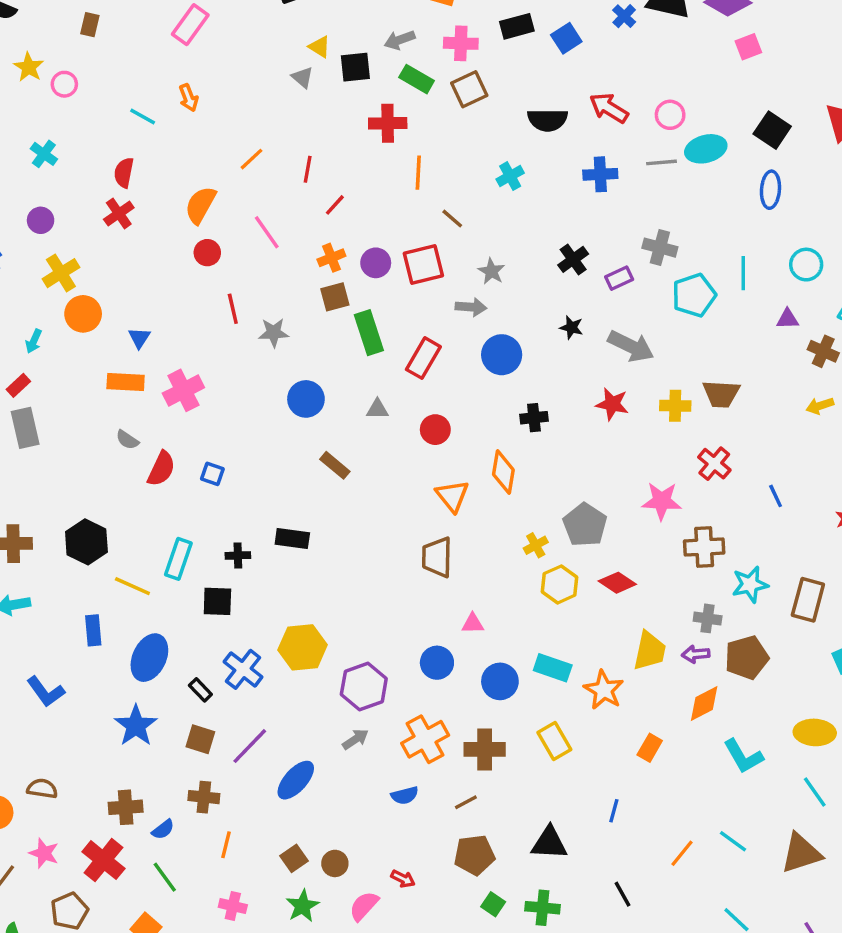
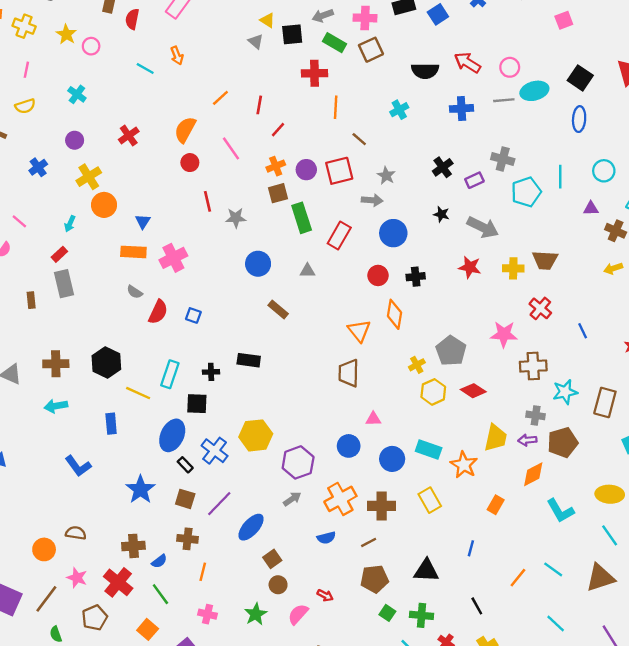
red semicircle: (124, 173) -> (132, 19), moved
red circle: (435, 430) -> (378, 275), moved
blue ellipse: (149, 658) -> (172, 435), moved
brown square: (294, 858) -> (272, 559), moved

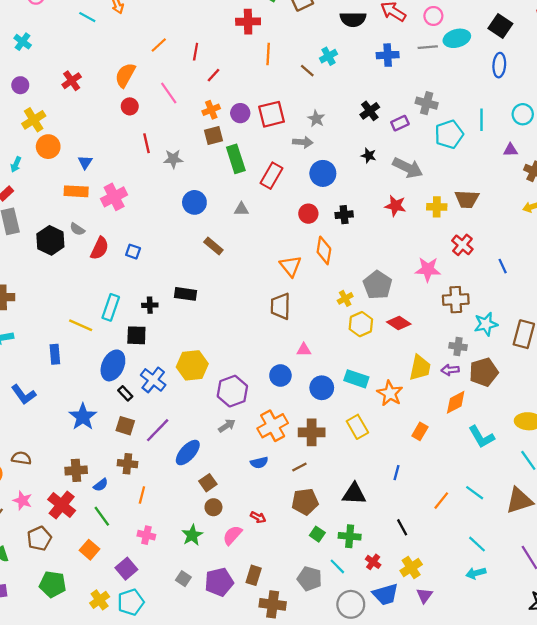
brown line: (359, 139) -> (307, 71), moved
black hexagon: (106, 362) -> (50, 240), moved

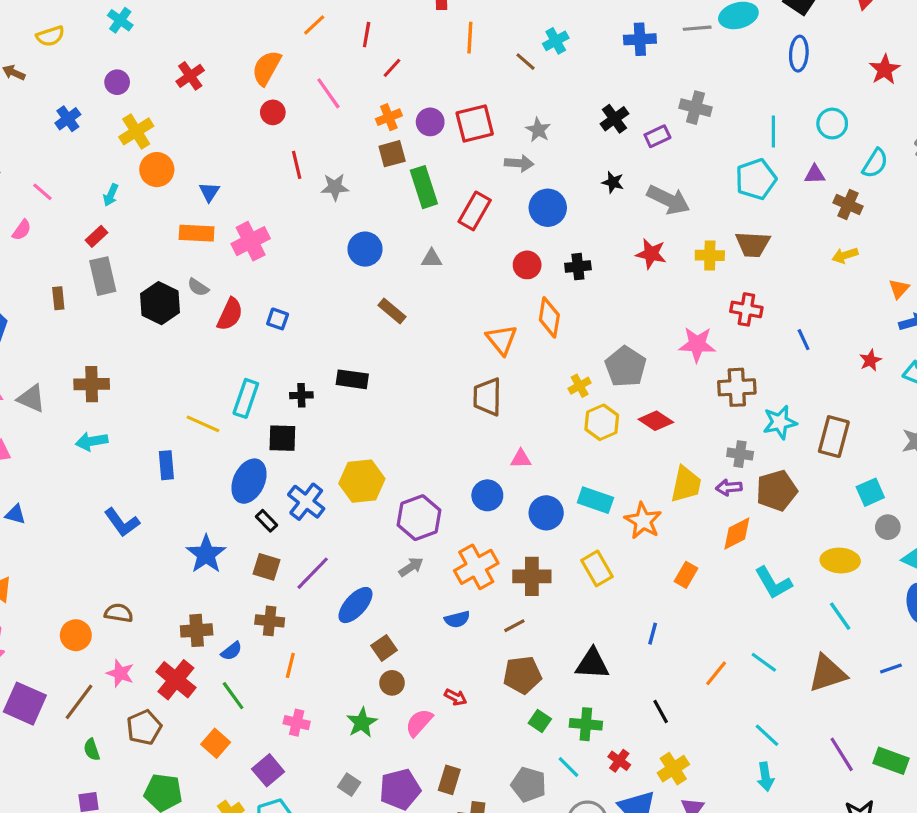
cyan pentagon: (449, 134) -> (756, 179), moved
red cross: (462, 245) -> (746, 309), turned -30
cyan arrow: (476, 573) -> (765, 777), turned -84

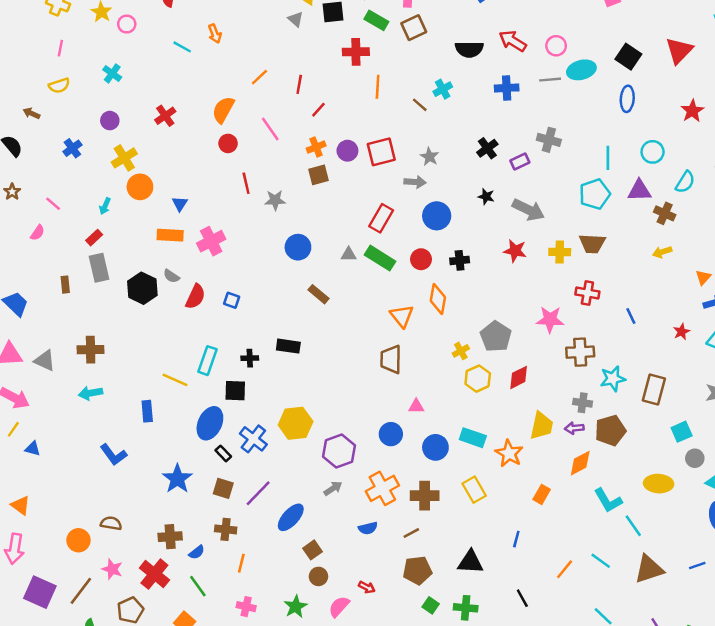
purple triangle: (815, 174) -> (639, 190), size x1.5
green rectangle: (424, 187) -> (380, 258), moved, turned -40
red diamond: (656, 421) -> (519, 377), turned -60
cyan line: (840, 616) -> (633, 526), moved

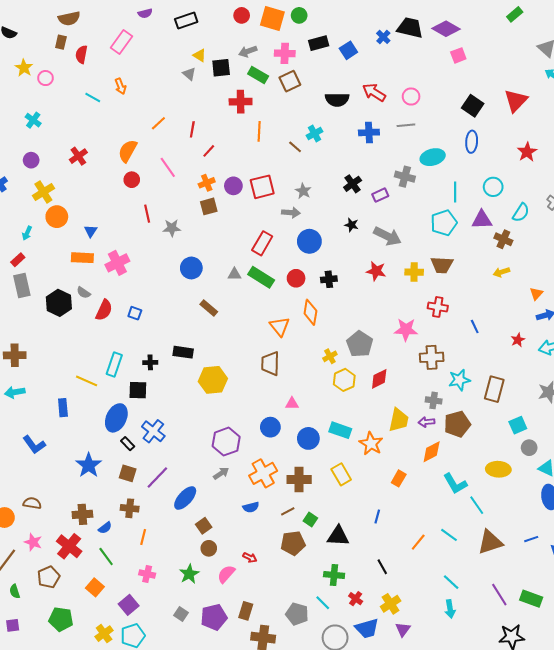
cyan ellipse: (581, 70) -> (433, 157), moved
yellow hexagon: (296, 423) -> (213, 380), moved
green square: (431, 605) -> (310, 520), moved

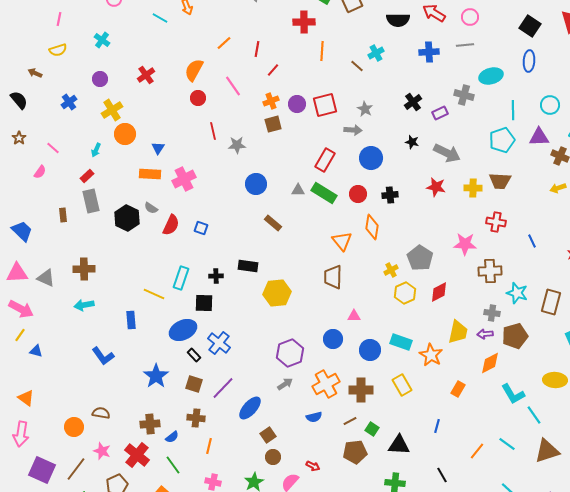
cyan star: (459, 380) -> (517, 293), turned 30
blue ellipse: (116, 418) -> (183, 330), turned 40

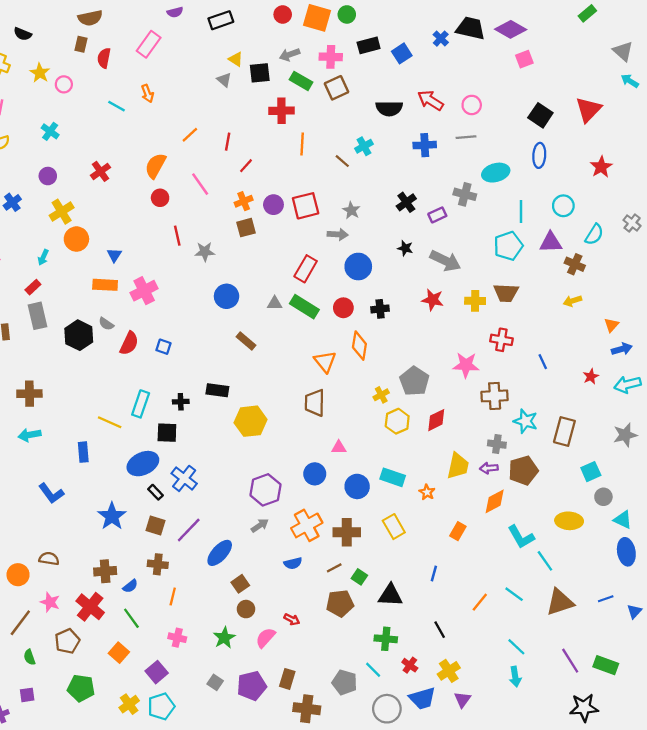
orange star: (431, 355) -> (427, 492), size x0.6

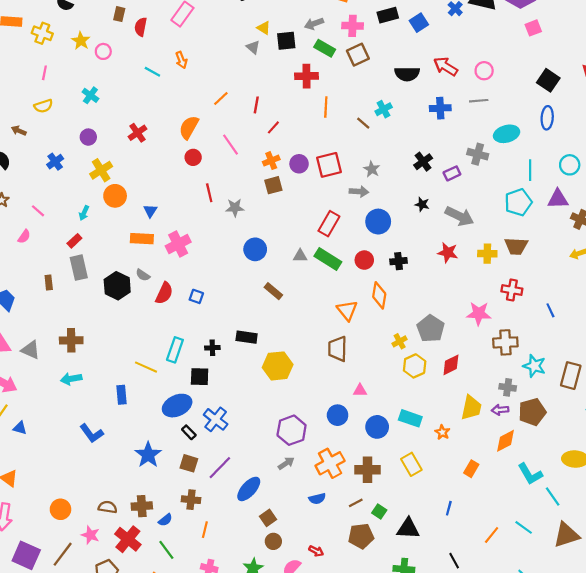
brown semicircle: (49, 559) -> (108, 507), moved

